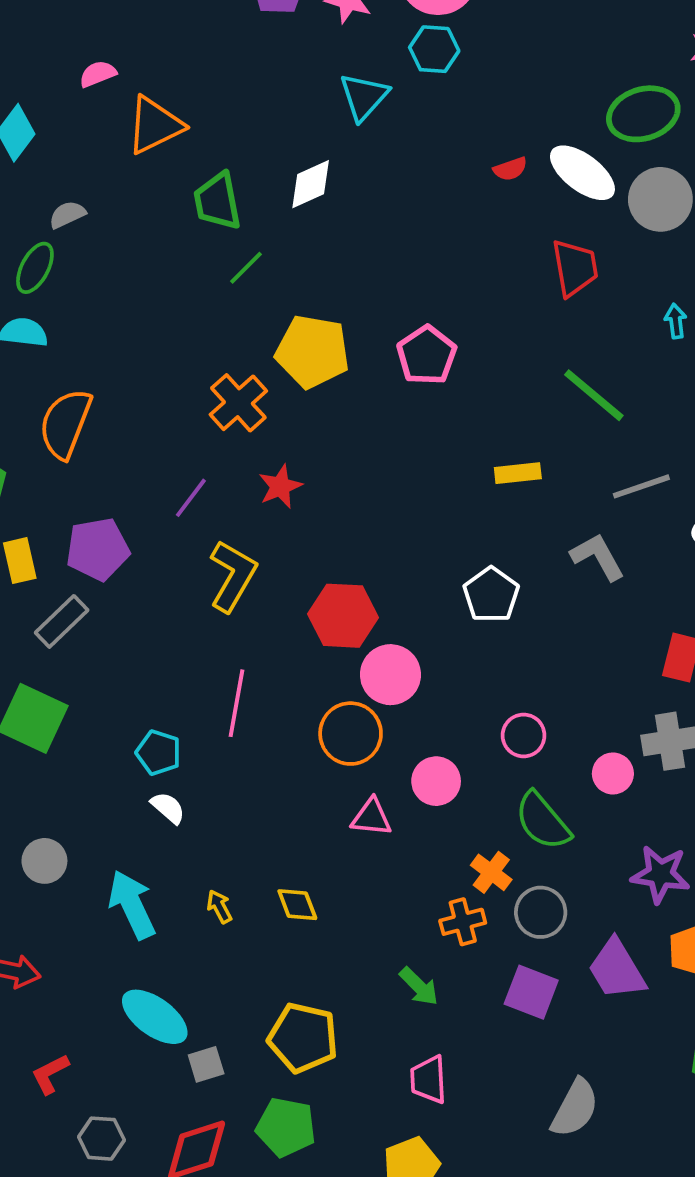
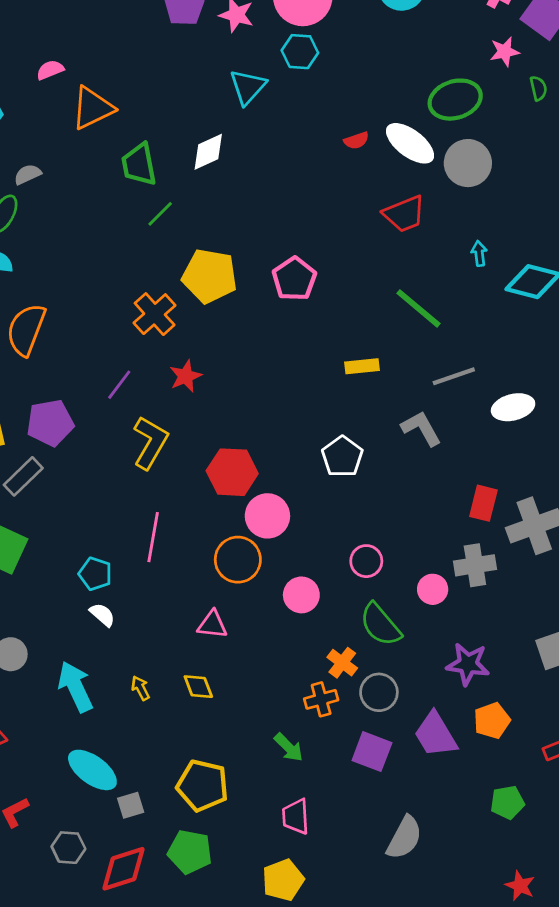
red trapezoid: (575, 268) -> (404, 214), turned 78
pink triangle: (371, 817) -> (212, 625), moved
gray hexagon: (101, 1139) -> (68, 848), moved

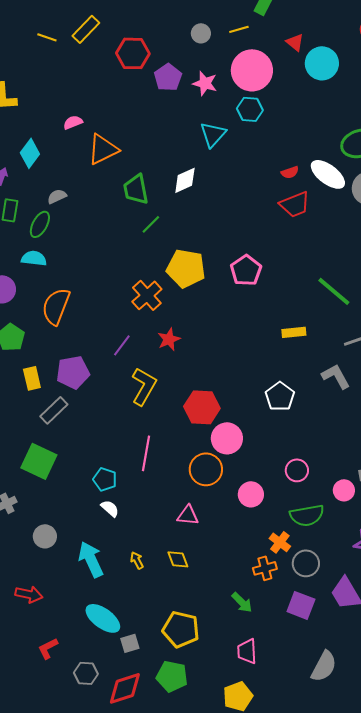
red trapezoid: (404, 214) -> (295, 204), moved
green semicircle: (380, 625) -> (307, 515), turned -60

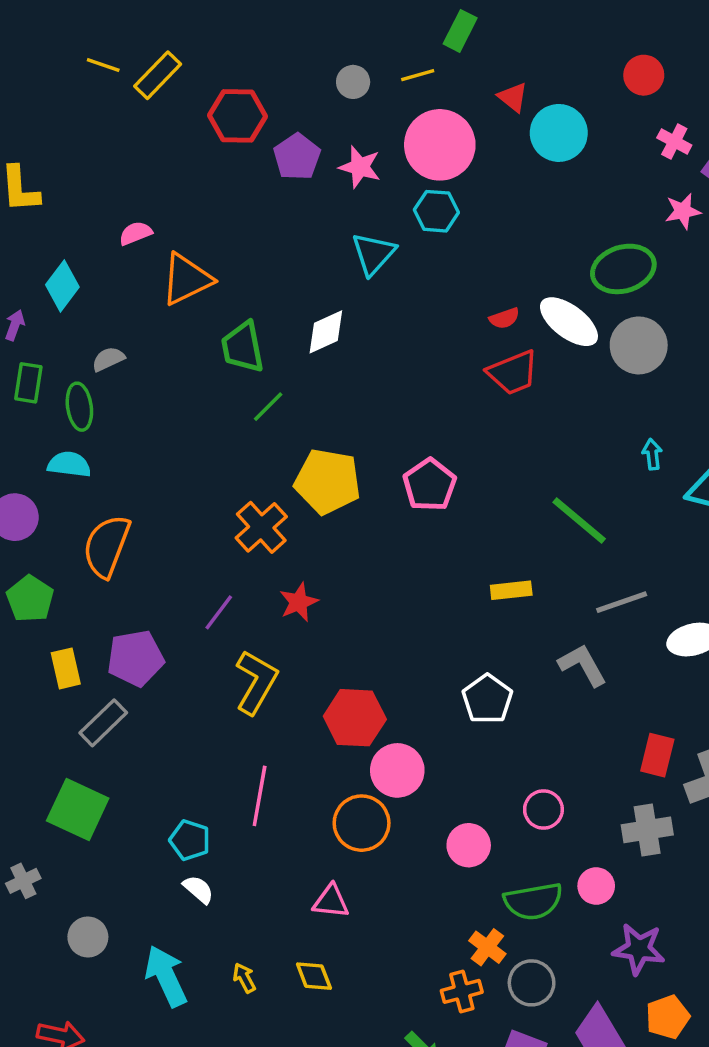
yellow line: (47, 37) -> (103, 65), moved
green ellipse: (40, 224) -> (79, 407), turned -36
pink circle: (297, 470) -> (543, 810), moved
pink circle: (344, 490) -> (596, 886), moved
pink circle: (251, 494) -> (469, 845), moved

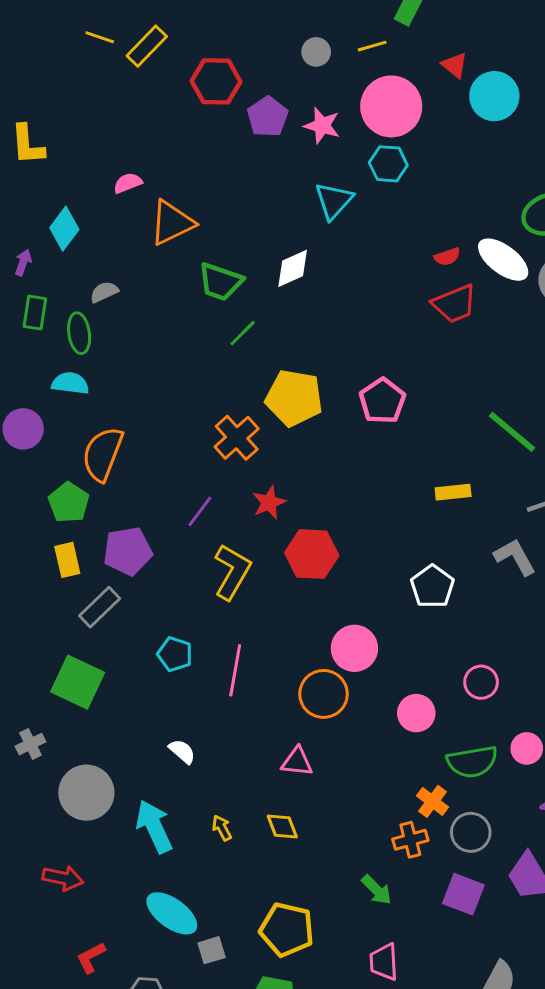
green trapezoid: (243, 347) -> (220, 282), turned -60
green pentagon: (30, 599) -> (69, 503), moved
red hexagon: (355, 718) -> (312, 554), moved
cyan pentagon: (190, 840) -> (175, 654), moved
gray circle: (88, 937) -> (86, 793), size x1.6

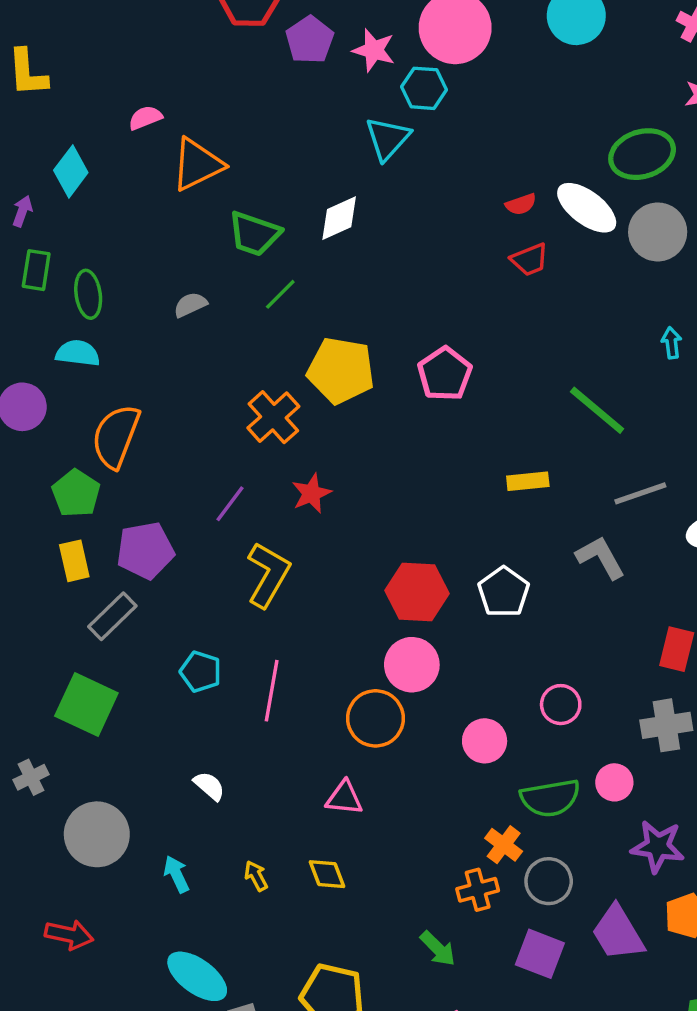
cyan hexagon: (388, 164) -> (424, 88), moved
gray semicircle: (104, 292) -> (190, 305), moved
red trapezoid: (455, 304) -> (530, 260), size x0.7
red hexagon: (312, 554) -> (417, 592), moved
cyan arrow: (154, 826) -> (176, 874), size x0.6

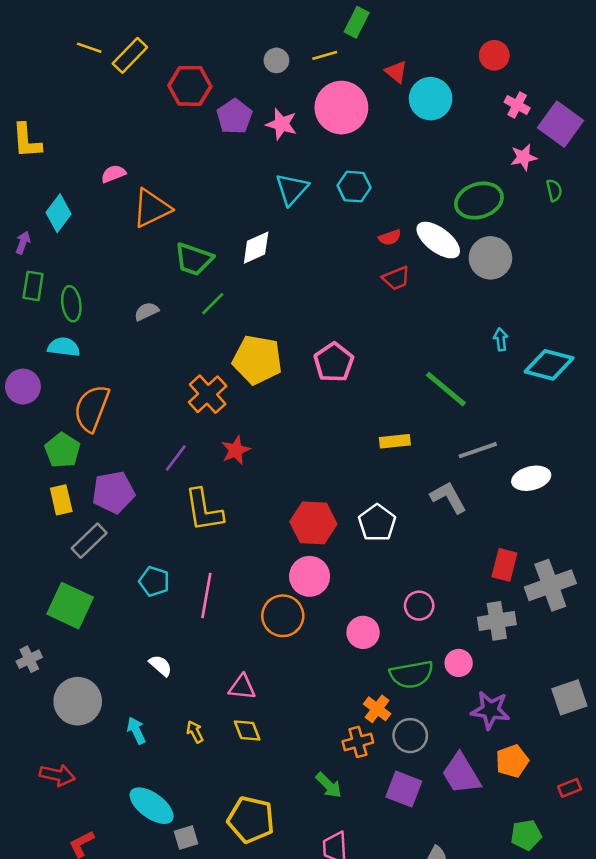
cyan hexagon: (424, 88) -> (354, 187), moved
yellow L-shape: (268, 575) -> (204, 510), turned 141
pink triangle: (344, 798) -> (242, 687), moved

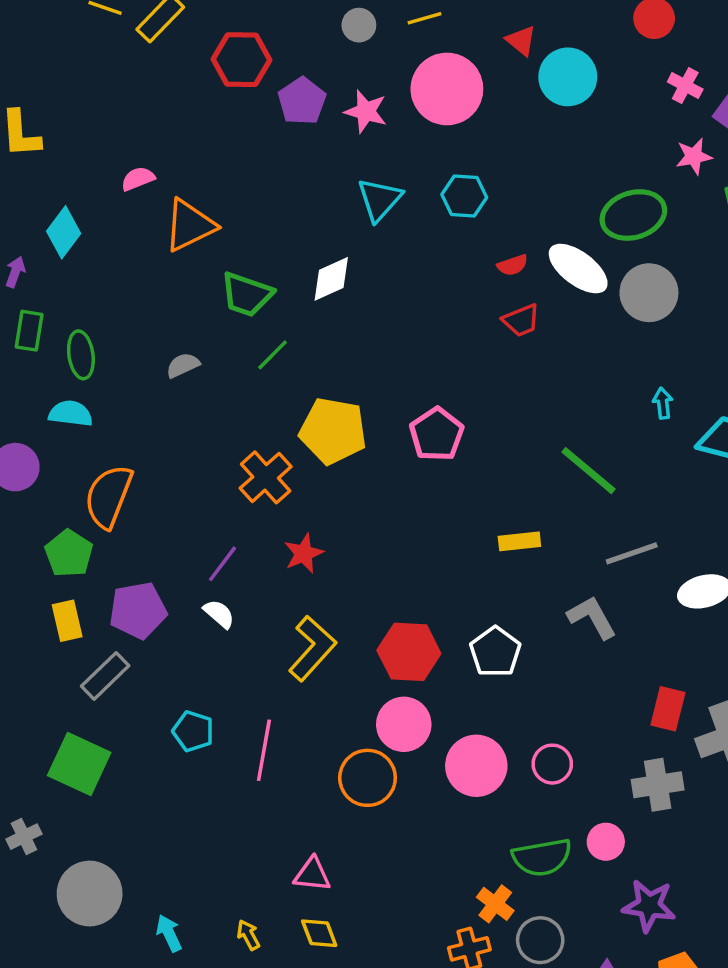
yellow L-shape: (204, 510) -> (312, 648), moved, turned -129
pink circle: (363, 632) -> (476, 766), moved, size x1.4
white semicircle: (161, 666) -> (219, 614), moved

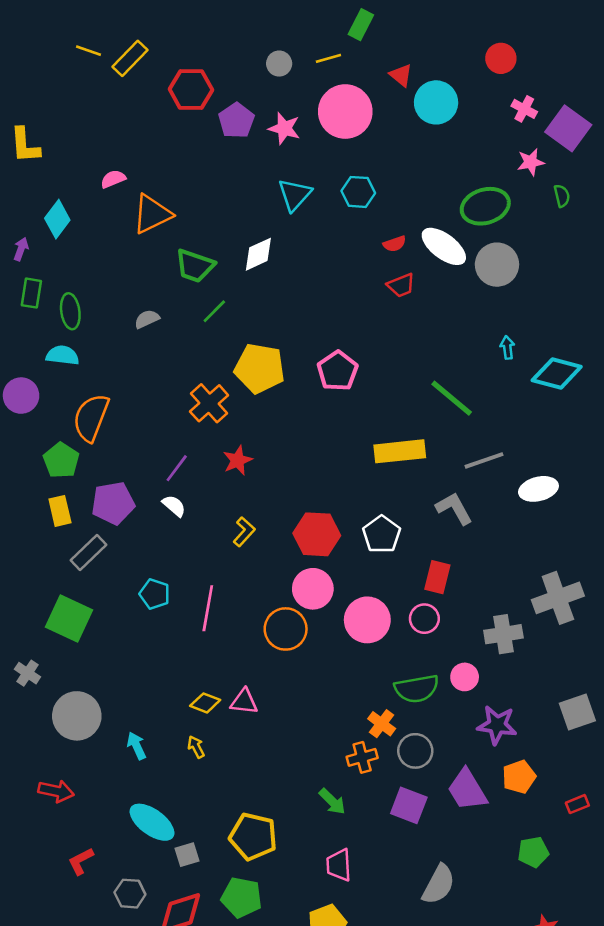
yellow rectangle: (519, 541) -> (400, 451), size x1.6
yellow L-shape: (312, 648) -> (244, 532), size x0.6
red rectangle: (668, 709) -> (437, 577), moved
gray cross: (24, 837) -> (28, 673), turned -30
yellow diamond: (319, 933) -> (205, 703), moved, turned -48

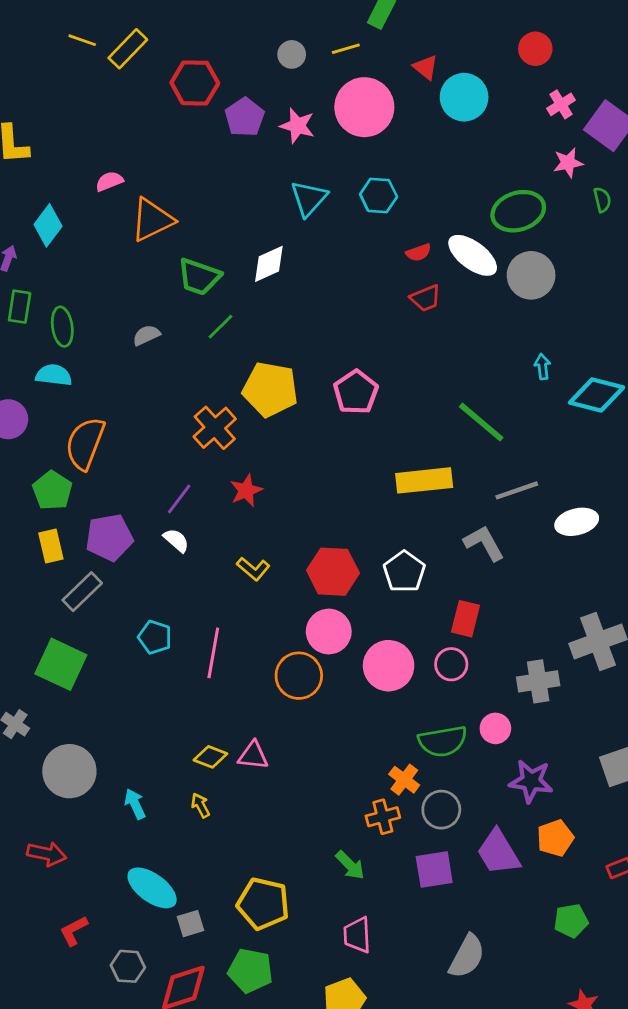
pink cross: (524, 109) -> (561, 104), turned 30
yellow L-shape: (244, 532) -> (253, 569), turned 88
purple square: (409, 805) -> (434, 869), turned -30

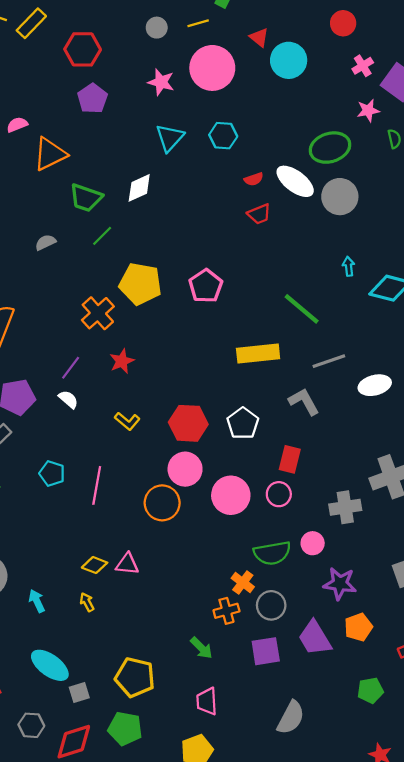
purple pentagon: (245, 117) -> (92, 98), moved

